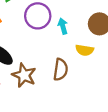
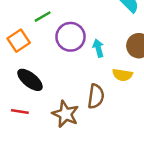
brown star: (24, 75) -> (65, 114), moved

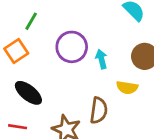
green line: (43, 17) -> (31, 21), moved, turned -30

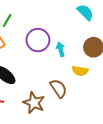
brown semicircle: (99, 110) -> (59, 88), turned -42

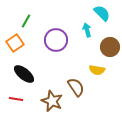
cyan arrow: (61, 49) -> (87, 30), moved

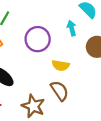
yellow semicircle: (97, 70) -> (61, 65), moved

